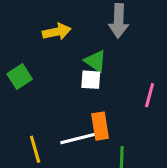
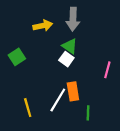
gray arrow: (119, 21) -> (73, 19), moved
white square: (91, 80) -> (66, 59), turned 32
white line: (78, 138) -> (58, 100), turned -45

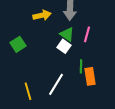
pink line: (107, 70) -> (87, 34), moved
orange rectangle: (73, 91) -> (90, 76), moved
green line: (88, 113) -> (81, 66), moved

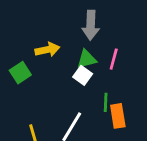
yellow arrow: (42, 15) -> (47, 50), moved
green triangle: (67, 34) -> (87, 59), turned -49

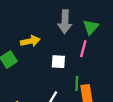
green triangle: (87, 59) -> (91, 27), moved, turned -35
white square: (83, 75) -> (58, 62), turned -32

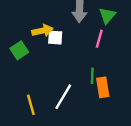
white square: (58, 62) -> (55, 38), moved

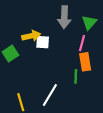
orange rectangle: (103, 87) -> (85, 62), moved

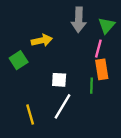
white square: (43, 42) -> (59, 80), moved

